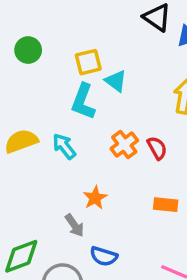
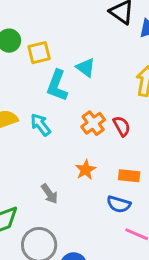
yellow square: (88, 62) -> (39, 53), moved
orange star: (95, 198) -> (86, 170), moved
blue semicircle: (104, 256) -> (119, 204), moved

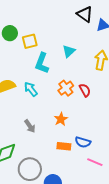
cyan triangle: (86, 68) -> (69, 51), moved, turned 40
orange rectangle: (129, 176) -> (64, 146), moved
gray arrow: (50, 194) -> (30, 126), moved

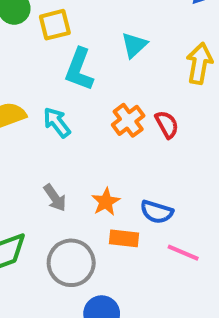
orange star: (61, 119) -> (106, 202), moved
blue semicircle: (83, 142) -> (157, 212), moved
pink line: (95, 162) -> (183, 253), moved
gray circle: (30, 169) -> (71, 263), moved

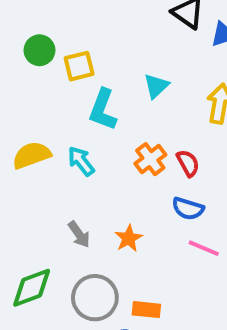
blue semicircle: (157, 212) -> (188, 209), moved
orange rectangle: (124, 238) -> (146, 310), moved
pink line: (183, 253) -> (204, 248), moved

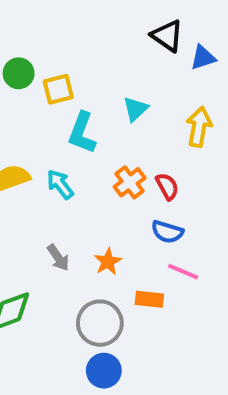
gray circle: (95, 298) -> (100, 323), moved
orange rectangle: (146, 310) -> (149, 299), moved

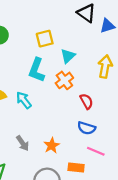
yellow square: (58, 89) -> (45, 39), moved
orange cross: (130, 182) -> (64, 80), moved

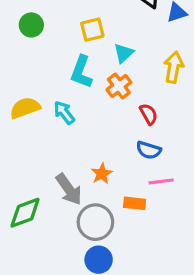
gray arrow: (23, 143) -> (69, 189), moved, size x1.5
pink line: (96, 151) -> (161, 181), turned -30

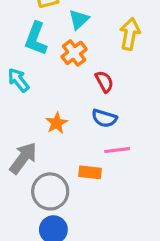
orange star: (102, 174) -> (57, 123), moved
gray arrow: (69, 189) -> (23, 158), turned -108

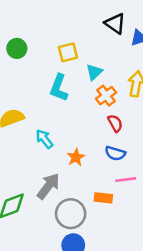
orange cross: (74, 53) -> (106, 96), moved
cyan arrow: (18, 80) -> (44, 139), moved

